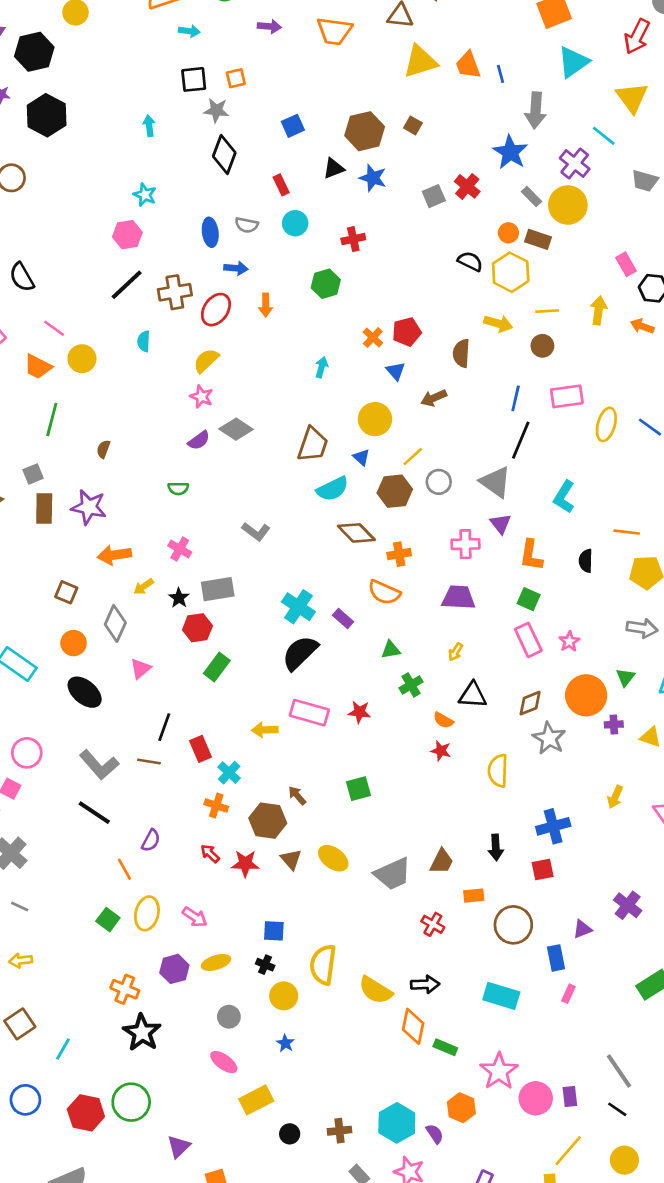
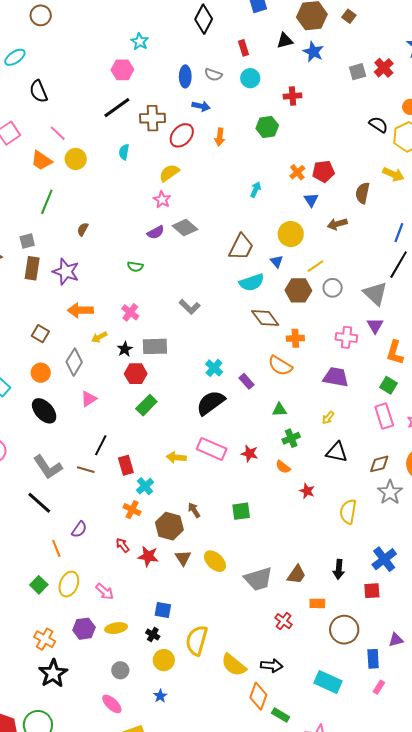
cyan cross: (298, 607) -> (214, 368), size x0.7
orange semicircle: (443, 720) -> (283, 467), moved
blue cross: (553, 826) -> (384, 559), turned -30

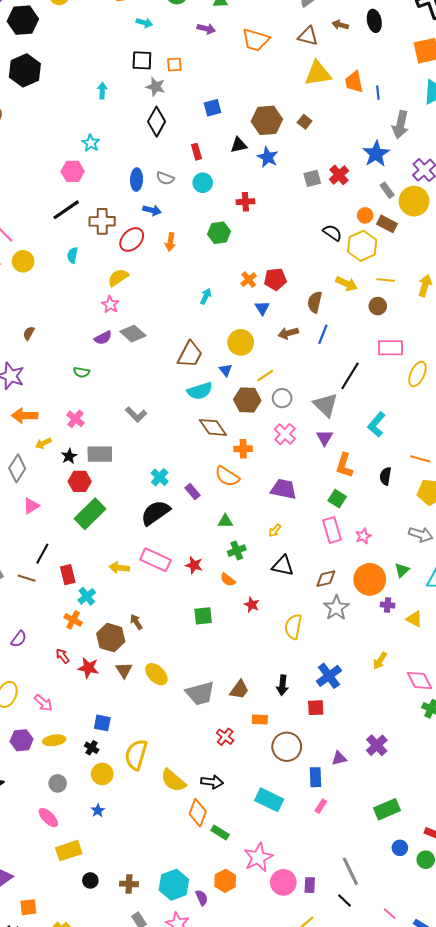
blue line: (399, 233) -> (323, 334), moved
pink cross: (346, 337) -> (285, 434), moved, turned 35
green rectangle: (146, 405) -> (90, 514), size x1.4
green square: (241, 511) -> (203, 616), moved

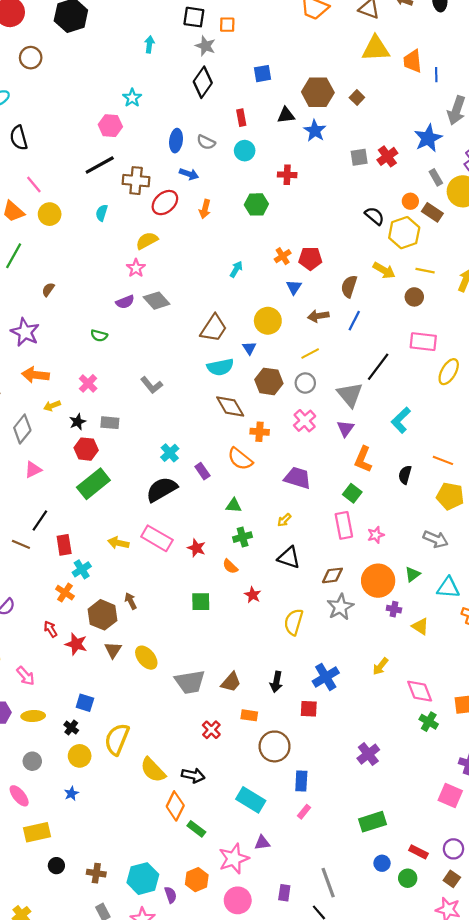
yellow line: (265, 376) -> (310, 354), moved
gray rectangle: (100, 454) -> (110, 423), size x0.7
purple triangle: (339, 758) -> (262, 843), moved
pink circle: (283, 882) -> (238, 900), moved

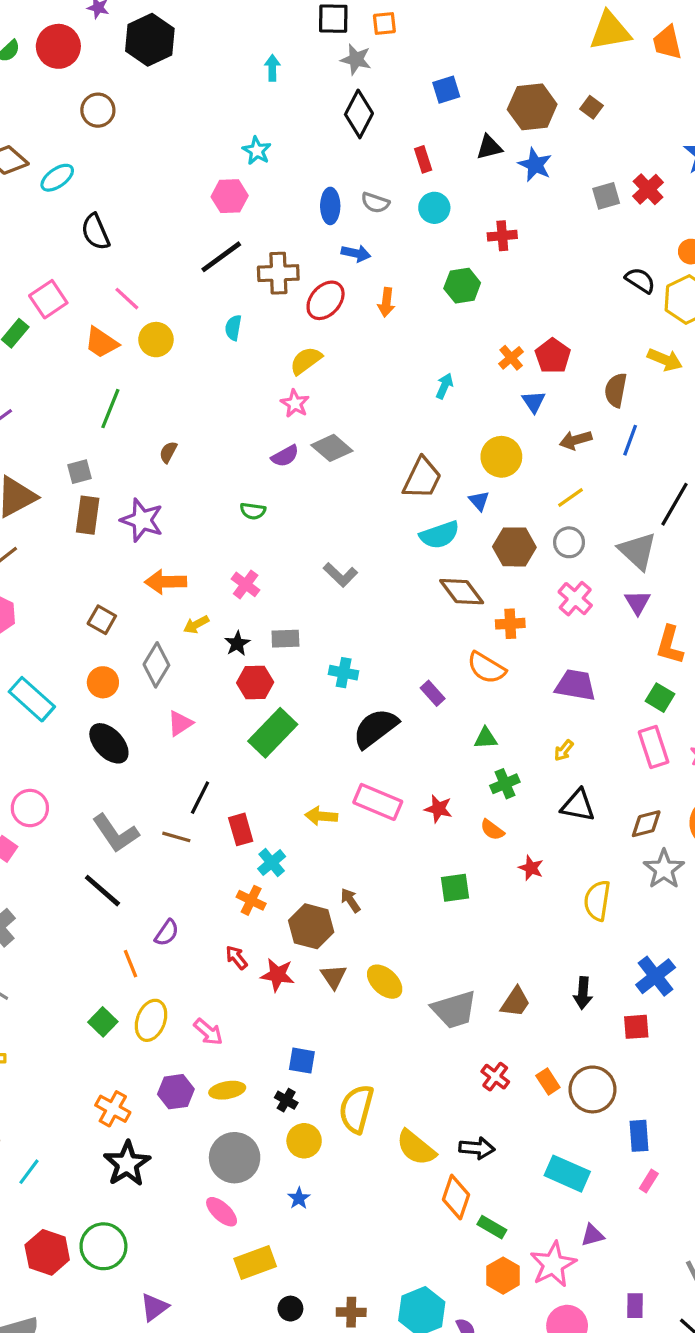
red pentagon: (310, 258) -> (553, 356), turned -30
cyan cross: (170, 453) -> (344, 673), moved, turned -30
orange rectangle: (249, 715) -> (548, 1082), moved, turned 56
gray circle: (32, 761) -> (235, 1158), size x1.8
orange hexagon: (197, 880) -> (503, 1276), moved

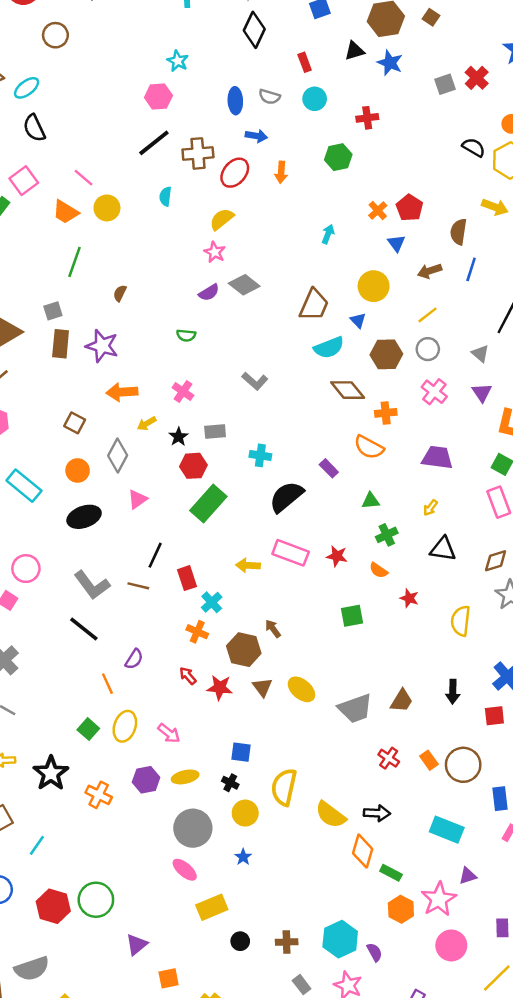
black semicircle: (95, 232) -> (34, 128), moved
gray triangle: (638, 551) -> (480, 354), size x0.6
black ellipse: (109, 743) -> (84, 517), turned -64
black star: (127, 1164) -> (51, 773), moved

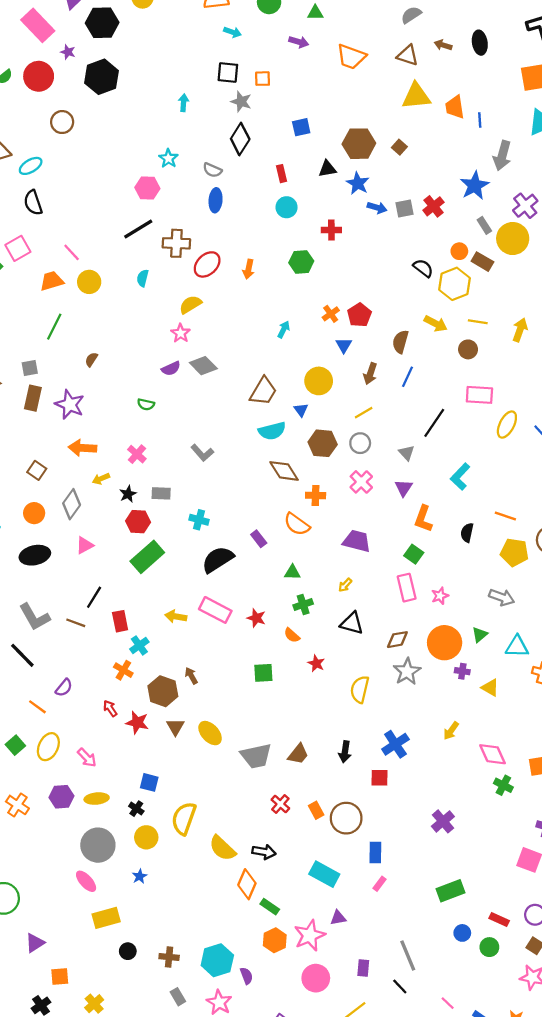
gray semicircle: (269, 97) -> (212, 170), moved
blue arrow: (256, 136) -> (377, 208), moved
orange trapezoid: (66, 212) -> (52, 281), turned 125
brown arrow: (430, 271) -> (370, 374), turned -60
orange line: (107, 684) -> (37, 707), turned -36

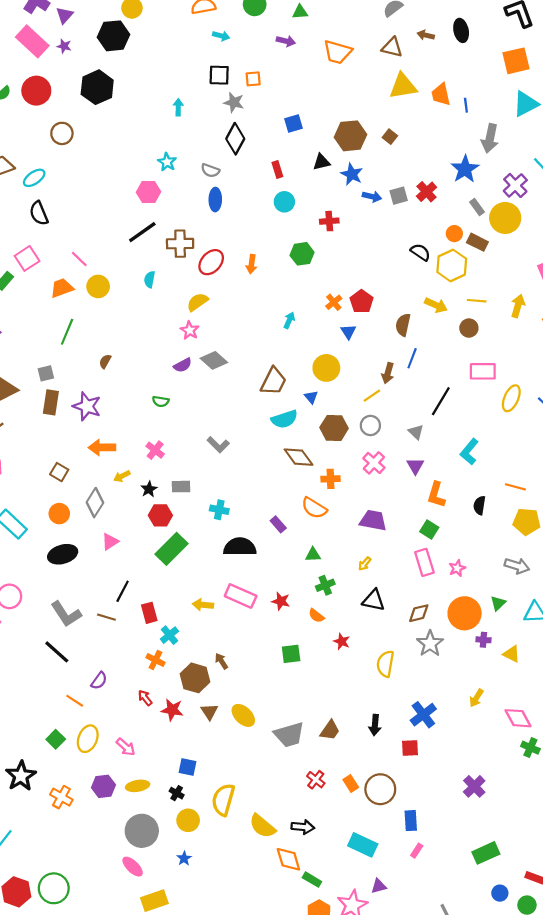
black hexagon: (102, 23) -> (114, 36), moved
purple star: (68, 52) -> (64, 46), moved
brown arrow: (370, 374) -> (388, 373), moved
black semicircle: (218, 559) -> (240, 547), turned 36
orange diamond: (247, 884) -> (288, 859), turned -36

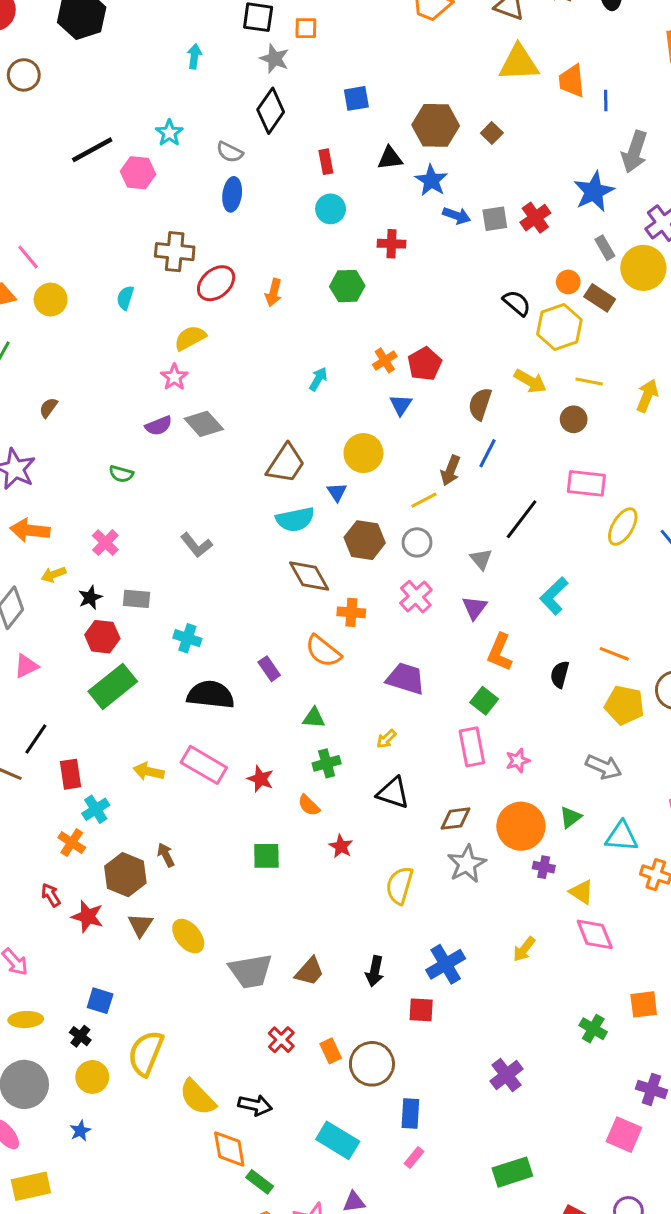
black line: (142, 232) -> (92, 150), moved
pink diamond: (518, 718) -> (595, 934), moved

